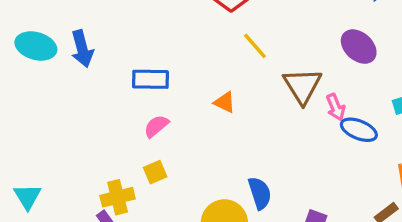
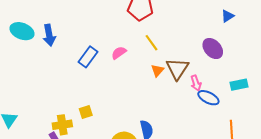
blue rectangle: (150, 79) -> (88, 57), turned -60
orange triangle: (225, 102) -> (157, 70), moved, turned 40
pink semicircle: (156, 126) -> (119, 53), moved

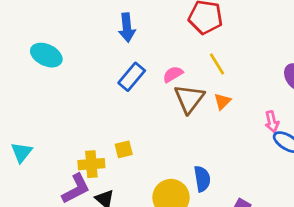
cyan ellipse: (22, 31) -> (46, 55), moved
blue arrow: (49, 35) -> (127, 28), moved
brown triangle: (177, 69) -> (189, 99), moved

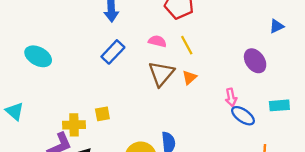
cyan ellipse: (46, 55) -> (38, 56), moved
pink semicircle: (173, 74) -> (157, 41), moved, turned 42
cyan triangle: (22, 152) -> (15, 111), turned -30

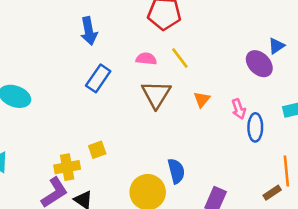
blue triangle: (277, 26) -> (276, 46), moved
orange triangle: (189, 77) -> (202, 99), moved
blue ellipse: (243, 116) -> (255, 127), turned 65

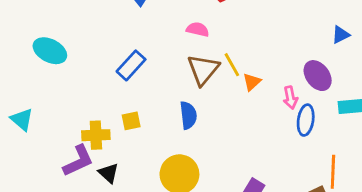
yellow line: (180, 58) -> (232, 65), moved
purple ellipse: (259, 64) -> (318, 76), moved
blue rectangle: (98, 78) -> (131, 65), moved
blue semicircle: (176, 171) -> (188, 115), moved

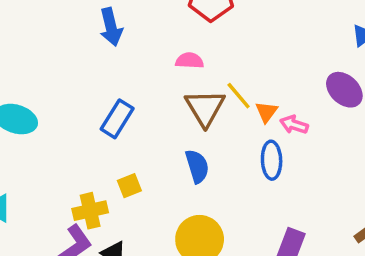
pink arrow: (290, 98) -> (294, 125), moved, turned 130
blue ellipse: (306, 120) -> (272, 160), moved

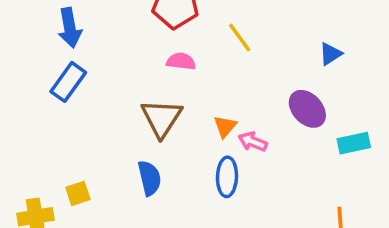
pink semicircle: (190, 61) -> (181, 61), moved
yellow line: (239, 96) -> (240, 38), moved
blue rectangle: (117, 119) -> (68, 82), moved

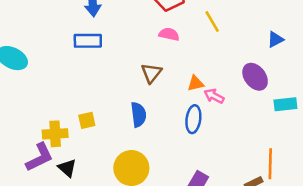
blue rectangle: (68, 82) -> (88, 41), turned 48
brown triangle: (162, 118) -> (151, 73), size x0.7
orange triangle: (225, 126) -> (196, 83), turned 30

